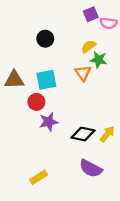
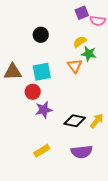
purple semicircle: (91, 168) -> (82, 152), turned -35
yellow rectangle: (39, 177) -> (42, 151), moved

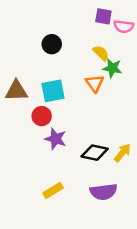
purple square: (82, 13) -> (103, 16), turned 32
yellow semicircle: (80, 42) -> (101, 53), turned 80
purple star: (44, 110) -> (56, 139), turned 30

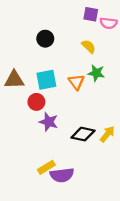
green star: (112, 68) -> (96, 73), moved
orange triangle: (95, 83) -> (76, 82), moved
purple semicircle: (103, 192) -> (62, 175), moved

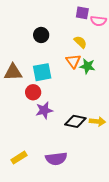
orange triangle: (76, 82) -> (73, 61), moved
purple star: (49, 122) -> (44, 110), turned -30
yellow arrow: (107, 134) -> (97, 121), turned 56
yellow rectangle: (46, 167) -> (19, 158), moved

